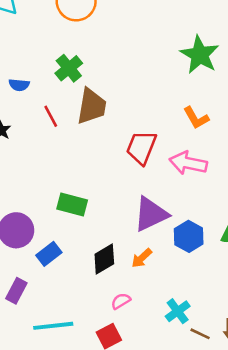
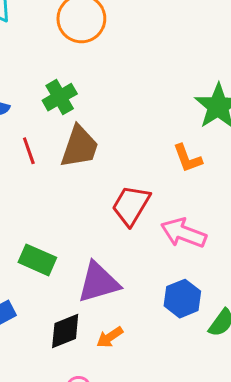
orange L-shape: (196, 118) -> (187, 158), moved
purple triangle: (151, 214) -> (98, 282), moved
blue hexagon: (189, 236) -> (182, 299), moved

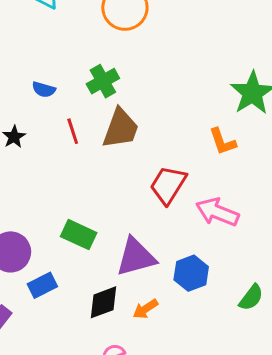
blue hexagon: (182, 299) -> (191, 273), moved

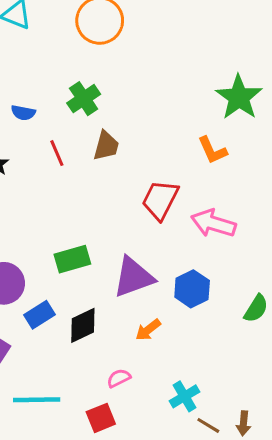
brown trapezoid: (121, 128) -> (106, 146), size x0.7
green rectangle: (79, 235) -> (72, 259), turned -36
black diamond: (103, 302) -> (83, 325), moved

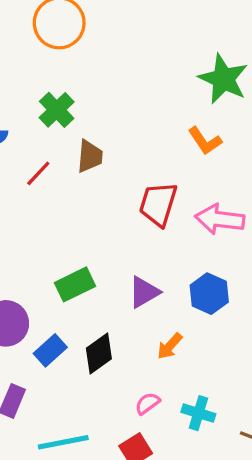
red line: (57, 153) -> (38, 173), turned 76
purple triangle: (133, 277) -> (144, 292), size x0.7
cyan cross: (184, 396) -> (198, 413), moved, turned -32

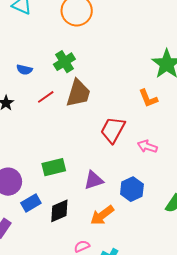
brown trapezoid: (90, 156) -> (78, 93), size x1.4
pink arrow: (220, 219) -> (147, 146), size x0.7
orange arrow: (170, 346) -> (102, 215), size x1.4

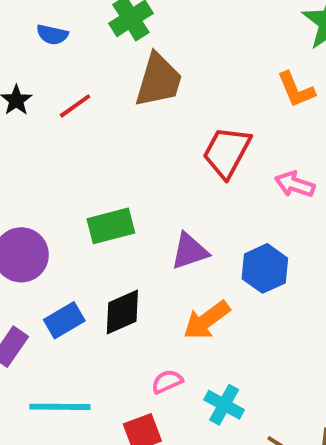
red line: (46, 97) -> (75, 106), moved
blue rectangle: (31, 203) -> (64, 320), moved

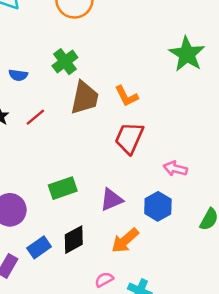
orange L-shape: (296, 90) -> (126, 96), moved
pink arrow: (295, 184) -> (175, 169), moved

